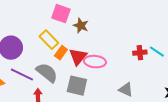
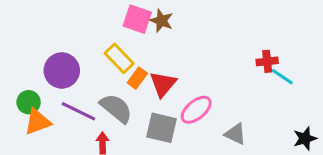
brown star: (81, 26) -> (161, 21), moved
red cross: (140, 53) -> (267, 61), moved
pink ellipse: (95, 62) -> (196, 110), moved, turned -45

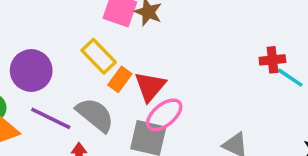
pink ellipse: (196, 110) -> (164, 115), moved

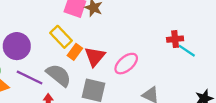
pink ellipse: (164, 115) -> (126, 64), moved

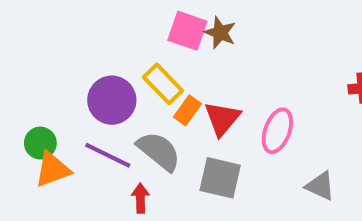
purple circle: (17, 46) -> (112, 100), moved
pink ellipse: (126, 64) -> (277, 131), turned -30

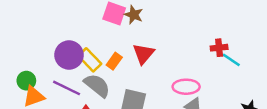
yellow rectangle: (163, 84) -> (90, 60), moved
red triangle: (222, 119) -> (143, 54), moved
pink ellipse: (277, 131) -> (186, 87), moved, turned 70

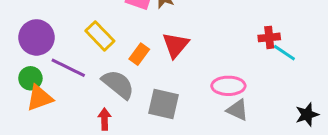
purple circle: (69, 55) -> (37, 37), moved
yellow rectangle: (90, 60) -> (100, 36), moved
purple line: (67, 88) -> (68, 68), moved

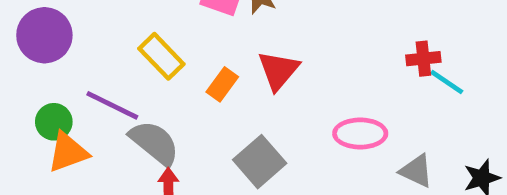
purple circle: (37, 37) -> (44, 35), moved
gray semicircle: (118, 84) -> (154, 143), moved
gray square: (163, 104) -> (260, 162), turned 36
gray triangle: (237, 110) -> (416, 171), moved

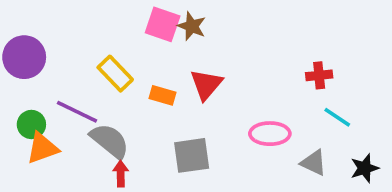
cyan line: (447, 82) -> (337, 117), moved
orange rectangle: (222, 84) -> (163, 95), turned 70
gray square: (260, 162) -> (192, 155), turned 33

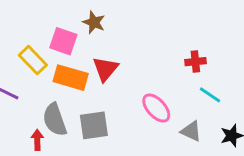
pink square: (163, 24) -> (63, 41), moved
orange rectangle: (163, 95) -> (71, 78), size x1.6
pink ellipse: (270, 134) -> (156, 108), turned 48
gray semicircle: (110, 141) -> (55, 120), moved, turned -148

